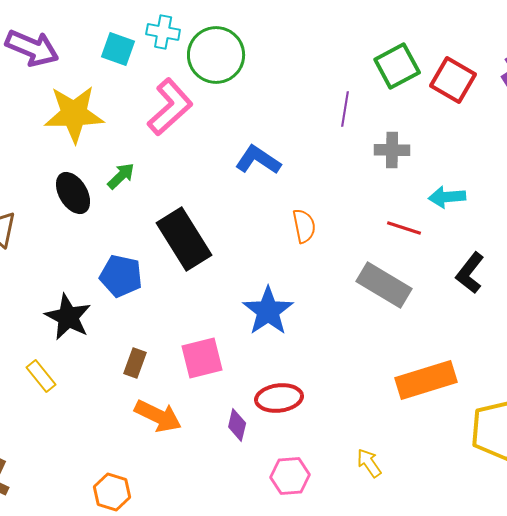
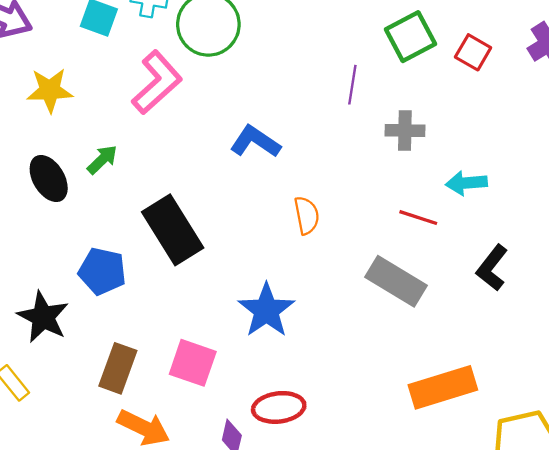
red square: (453, 80) -> (473, 52), size x0.7
yellow star: (74, 114) -> (50, 90), size x0.7
pink square: (202, 358) -> (193, 363), turned 33
brown rectangle: (135, 363) -> (118, 368), size x1.5

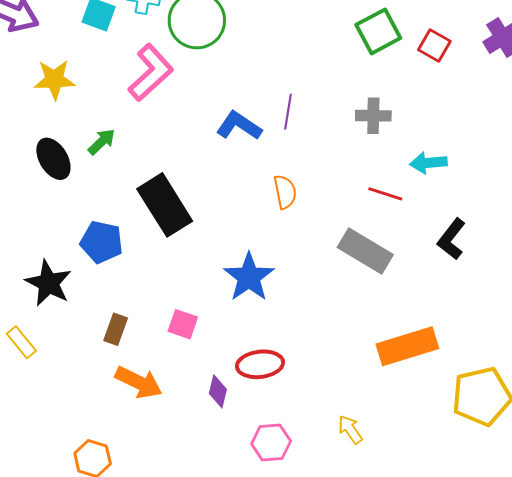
purple line: (352, 85) -> (288, 112), moved
pink square: (193, 363) -> (183, 324), size x0.7
brown rectangle: (118, 368) -> (116, 329), size x0.7

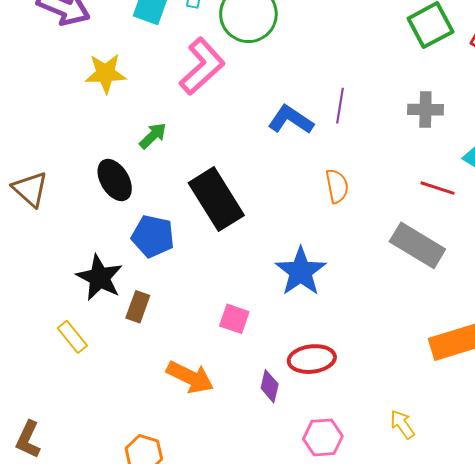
black ellipse: (53, 159) -> (115, 180), moved
brown rectangle: (116, 329) -> (138, 307), moved

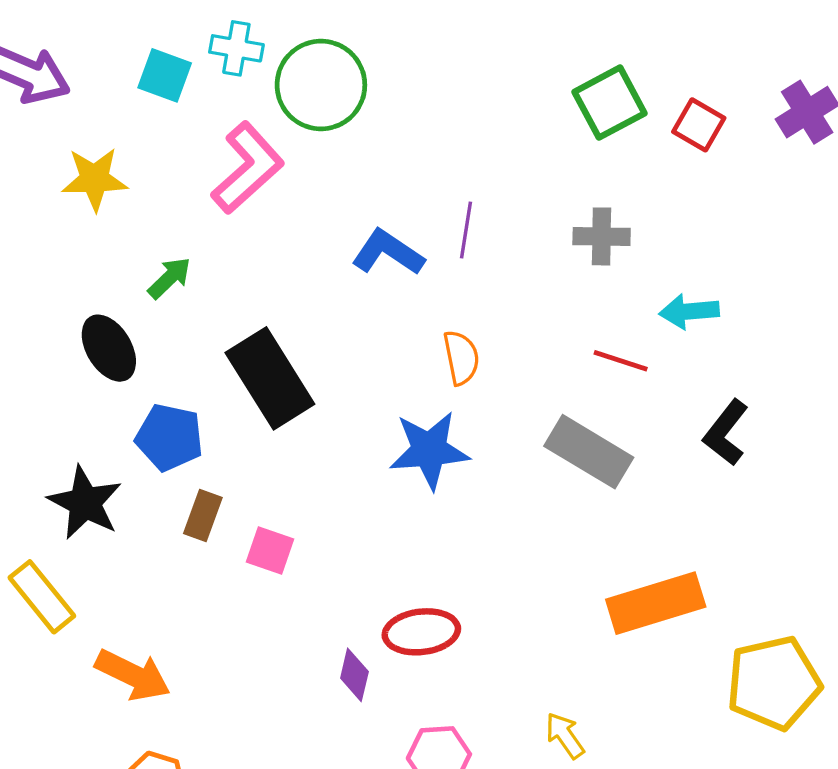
blue star: (301, 272) -> (429, 450), moved, turned 30
brown rectangle: (138, 307) -> (203, 515), moved
pink square: (234, 319) -> (270, 551), moved
yellow rectangle: (72, 337) -> (42, 597), size x1.4
orange arrow: (190, 377) -> (133, 675), moved

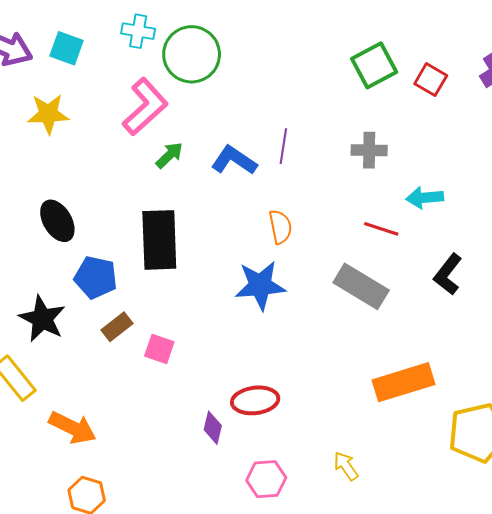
cyan square: (165, 75) -> (66, 48), moved
green arrow: (169, 278) -> (169, 155), moved
black rectangle: (270, 378) -> (159, 240), turned 30
brown rectangle: (203, 515) -> (117, 327), turned 32

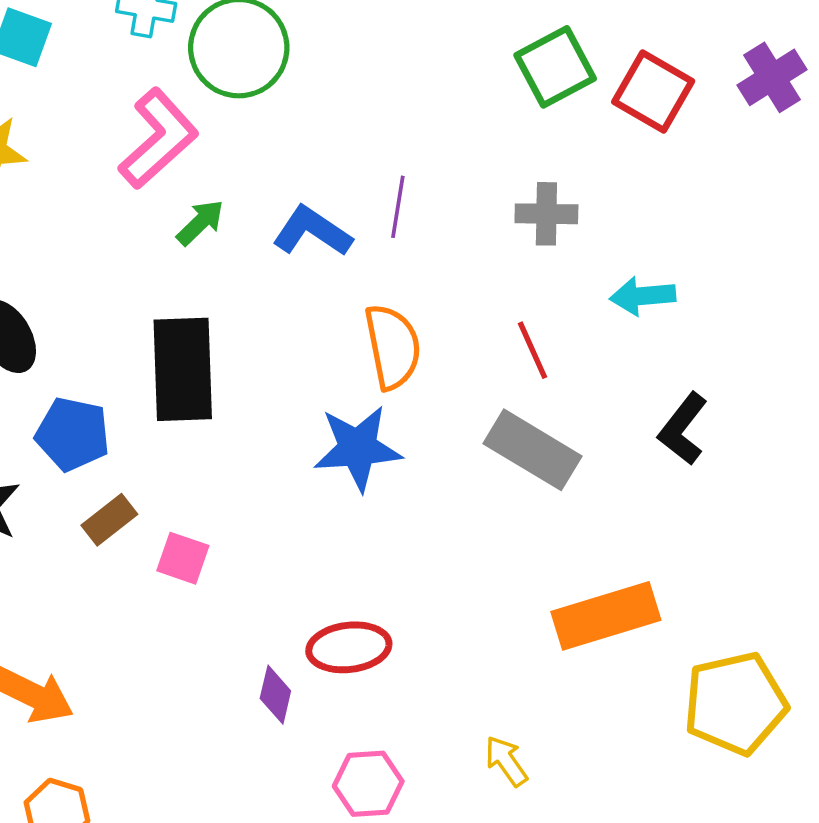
red square: (431, 80) -> (653, 91), size x1.4
orange semicircle: (280, 227) -> (393, 347), size x1.4
red line: (381, 229) -> (532, 350), moved, turned 48

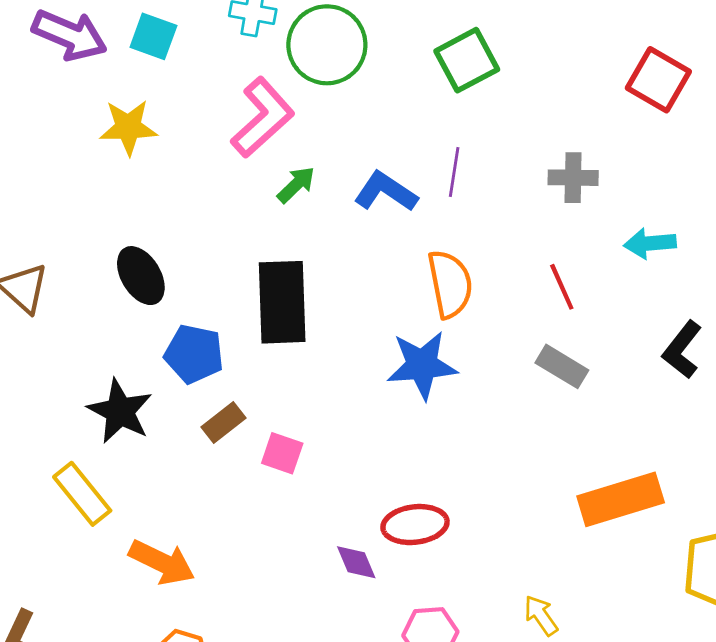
green square: (555, 67) -> (467, 60), moved
gray rectangle: (532, 450) -> (562, 366), size x0.7
purple diamond: (275, 695) -> (356, 562), turned -36

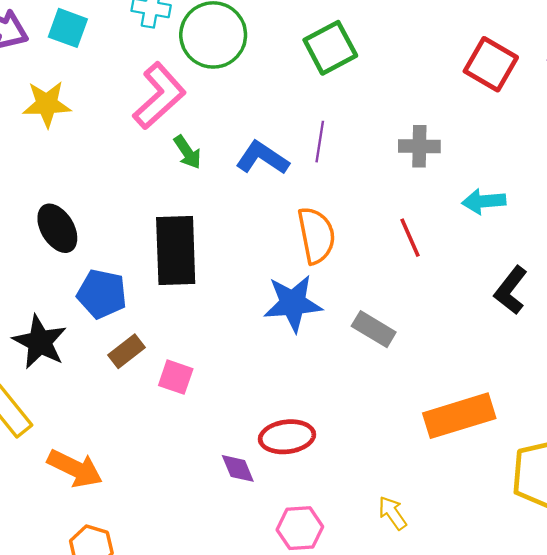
green arrow: (296, 185) -> (187, 152), turned 100
gray rectangle: (562, 366) -> (374, 329), moved

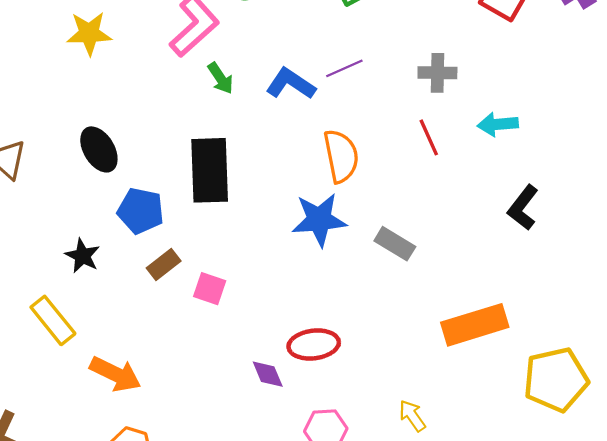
purple line: (320, 142) -> (344, 68), turned 57
red line: (410, 238) -> (429, 137), moved
black star: (40, 342) -> (83, 256), size x0.7

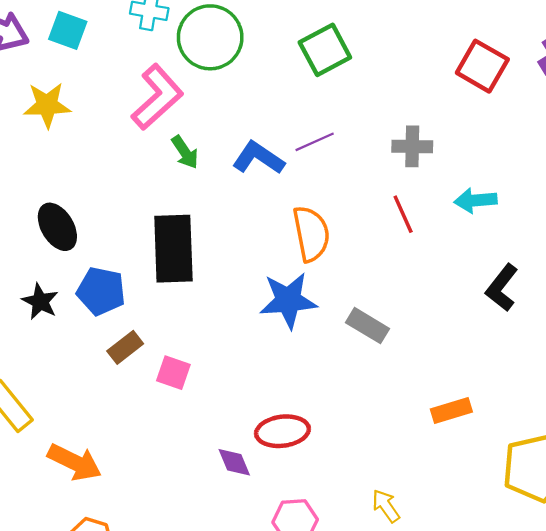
black star: (83, 256) -> (40, 301), moved
orange rectangle: (475, 325) -> (451, 411), size x0.6

